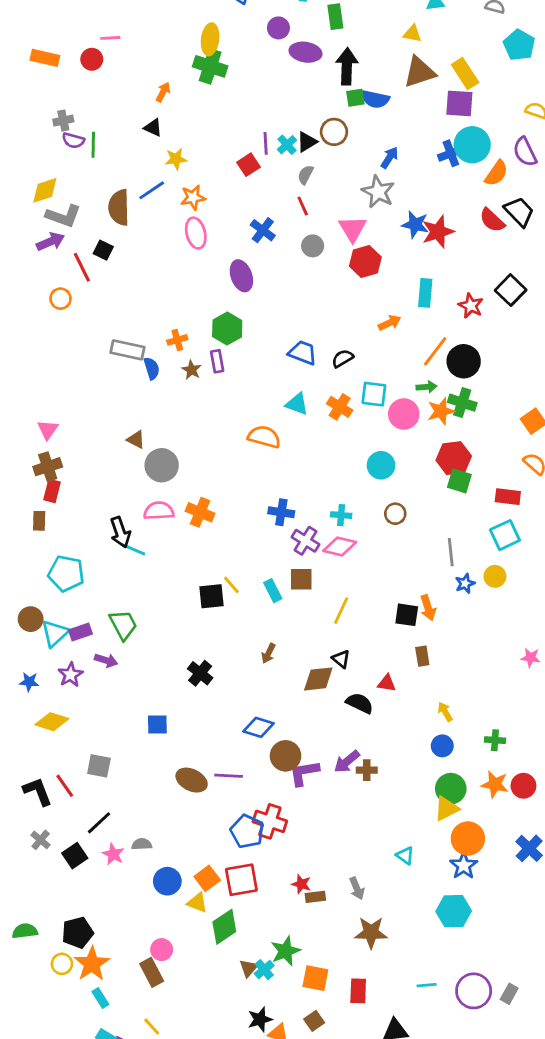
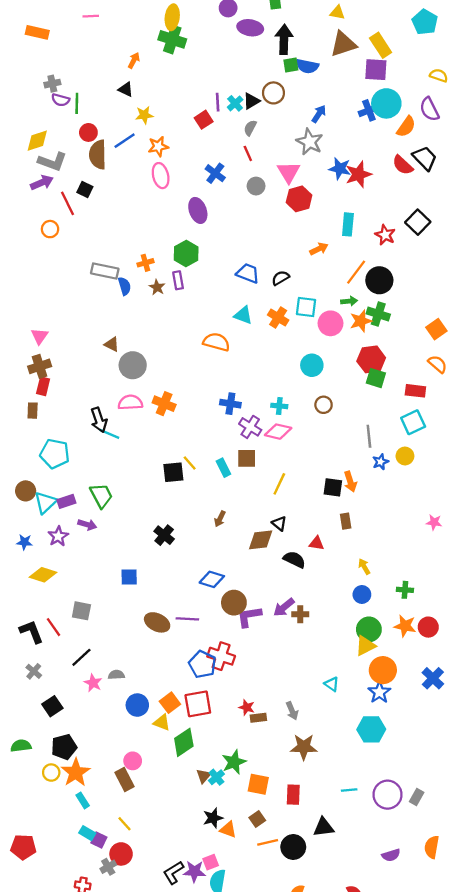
red circle: (92, 59) -> (88, 132), moved
black square: (75, 856) -> (52, 706), moved

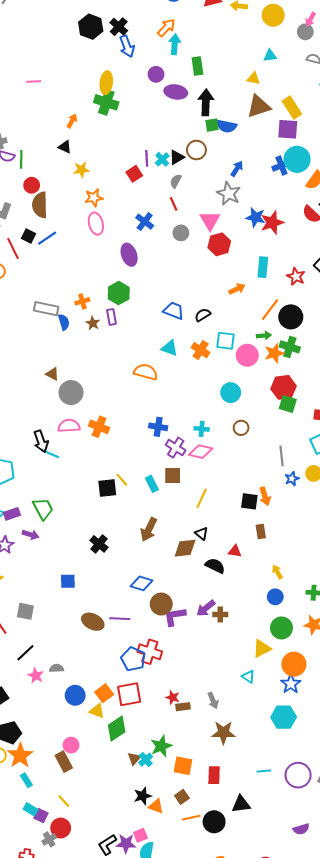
blue line: (125, 141) -> (47, 238), moved
brown arrow: (220, 519) -> (149, 529), size x1.6
yellow triangle: (365, 646) -> (262, 649), moved

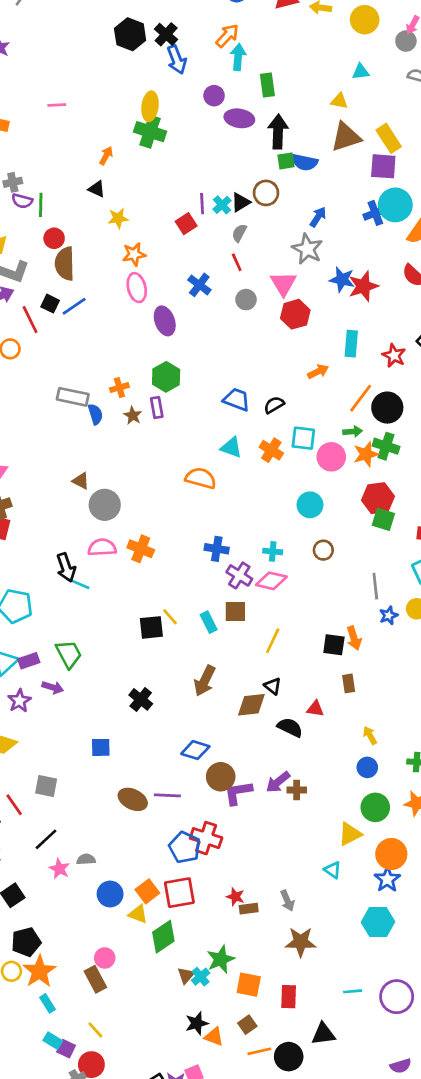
purple ellipse: (129, 255) -> (165, 321), moved

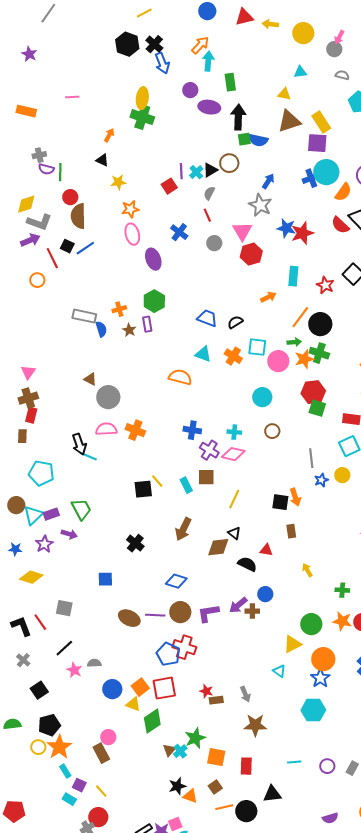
blue circle: (367, 767) -> (265, 594), moved
brown circle: (221, 777) -> (180, 612), moved
purple circle: (397, 997) -> (327, 766), size x0.6
purple square: (66, 1049) -> (79, 785), moved

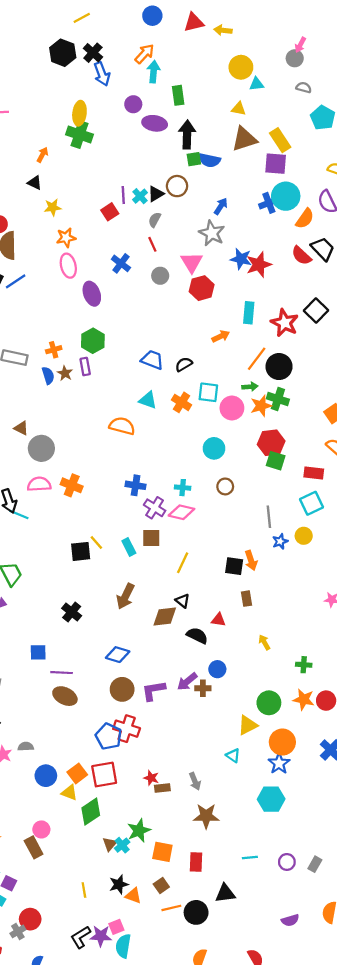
yellow circle: (303, 33) -> (241, 67), moved
red star: (325, 285) -> (285, 323), size x1.4
blue semicircle: (101, 329) -> (48, 375), moved
purple line: (155, 615) -> (62, 673), moved
yellow line: (101, 791) -> (84, 890), moved, turned 32

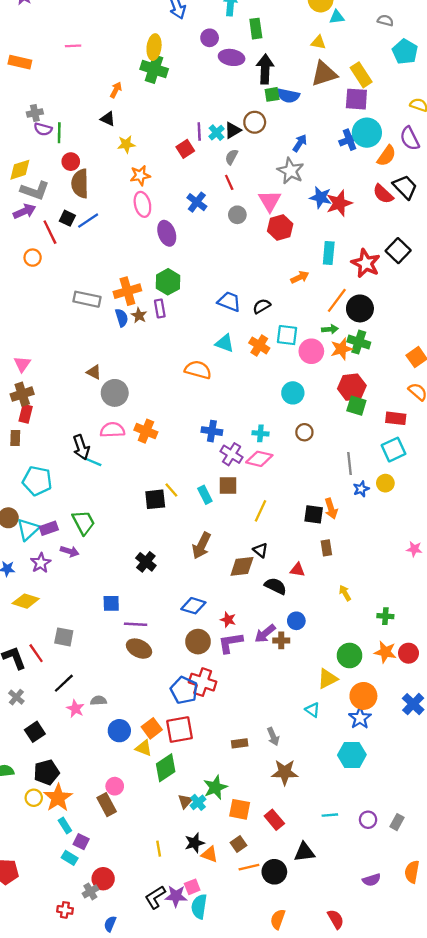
orange cross: (54, 350) -> (127, 291), size x1.6
red star: (151, 778) -> (228, 620), moved
red rectangle: (196, 862) -> (274, 820), turned -42

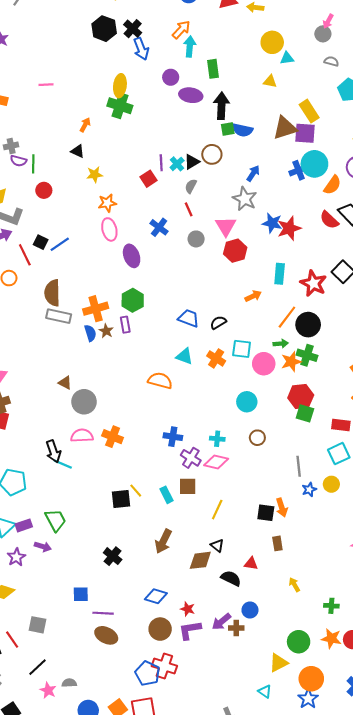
brown triangle: (324, 74) -> (285, 128), moved
brown semicircle: (80, 184) -> (52, 293), moved

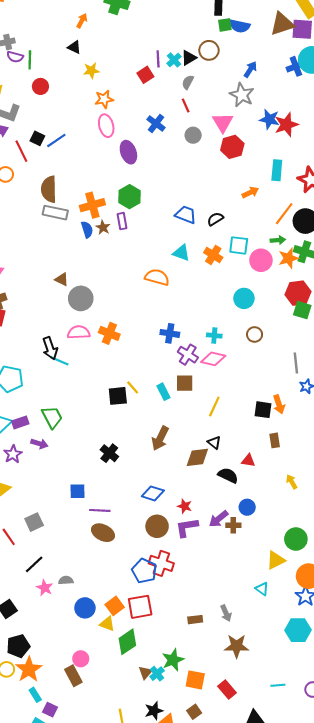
gray square: (37, 625) -> (34, 522), turned -36

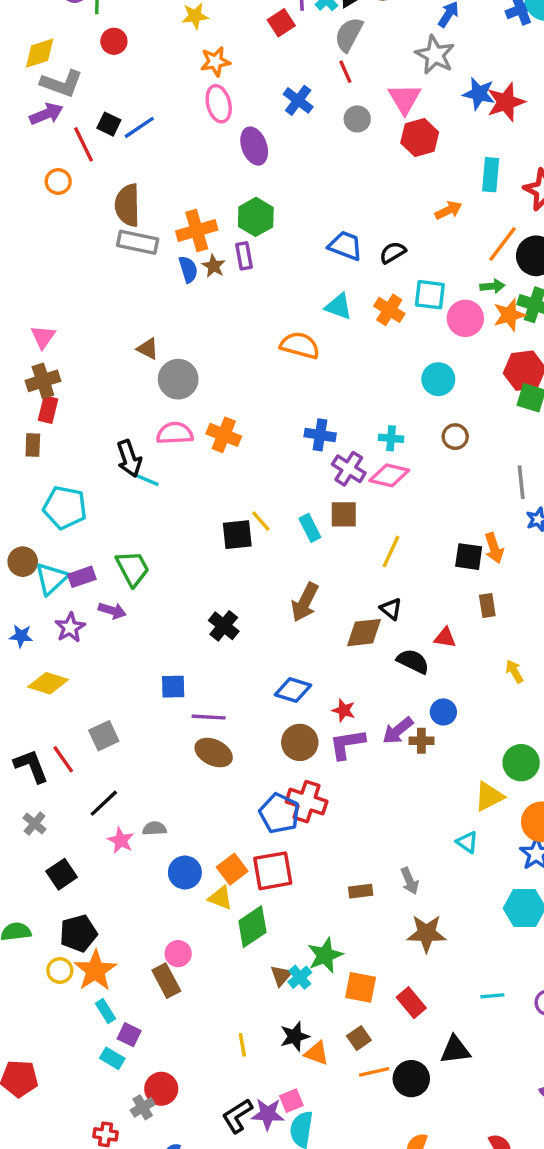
gray semicircle: (188, 82) -> (349, 35), size x1.5

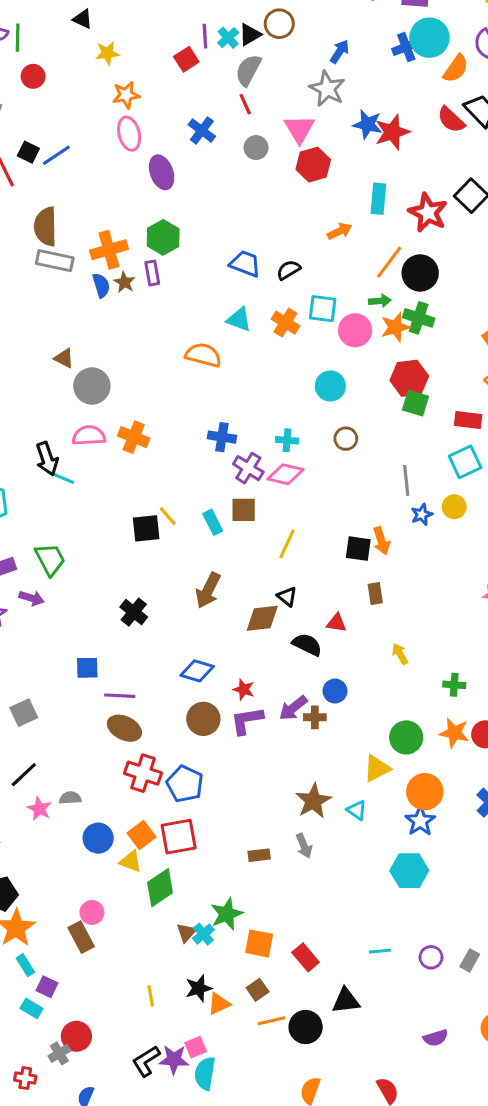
red cross: (307, 802) -> (143, 773), moved
brown star: (426, 933) -> (313, 801), moved, turned -30
orange triangle: (317, 1053) -> (219, 1004), turned -45

